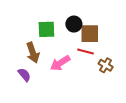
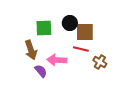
pink arrow: (60, 63) -> (57, 60), turned 36
purple semicircle: (24, 75) -> (41, 71), moved

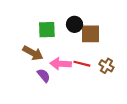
red line: (81, 49) -> (82, 64), moved
brown arrow: (31, 50) -> (33, 53), turned -42

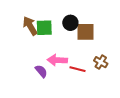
brown arrow: (33, 53) -> (30, 26), moved, turned -150
red line: (82, 64) -> (77, 69), moved

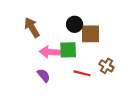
green square: (44, 28) -> (68, 50), moved
pink arrow: (57, 60) -> (50, 52), moved

